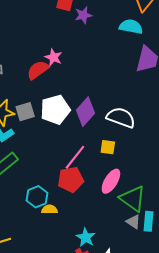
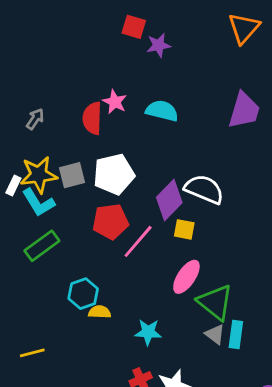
cyan semicircle: (131, 27) -> (162, 111), moved
red semicircle: (38, 70) -> (92, 118), turned -55
purple diamond: (85, 112) -> (169, 200), moved
red pentagon: (71, 180) -> (110, 222), moved
cyan star: (86, 237) -> (148, 332), moved, turned -30

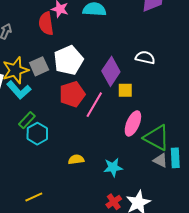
white semicircle: (204, 189) -> (145, 58), moved, size x0.7
green rectangle: (42, 246) -> (27, 120), size x0.7
cyan hexagon: (83, 294) -> (37, 134), moved

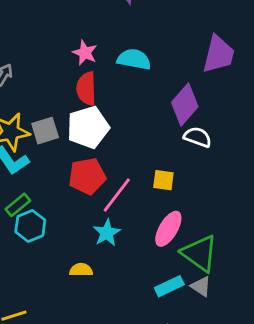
red semicircle: (46, 24) -> (86, 89), moved
purple diamond: (111, 71) -> (185, 105), moved
cyan rectangle: (175, 158) -> (169, 286), moved, turned 60
cyan star: (113, 167) -> (107, 233), moved, turned -30

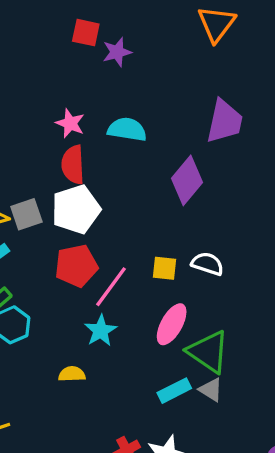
white semicircle: (198, 137) -> (207, 264), moved

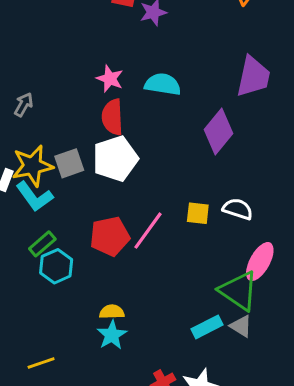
red pentagon: (76, 266) -> (110, 236), moved
pink ellipse: (172, 324) -> (260, 262), moved
cyan star: (101, 331) -> (112, 335), moved

